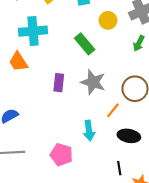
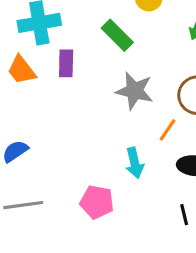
purple rectangle: (59, 83) -> (66, 63), moved

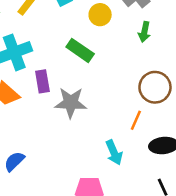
gray star: (135, 91) -> (71, 103), moved

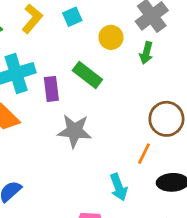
green arrow: (144, 32) -> (146, 53), moved
purple rectangle: (42, 81) -> (51, 89), moved

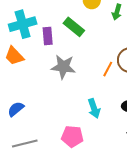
orange line: (144, 154) -> (108, 69), moved

